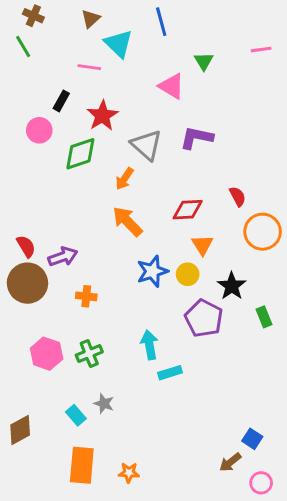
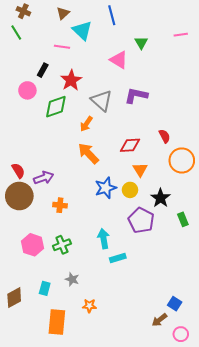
cyan rectangle: (76, 415) -> (45, 288), moved, turned 56
orange star: (129, 473) -> (89, 306), moved

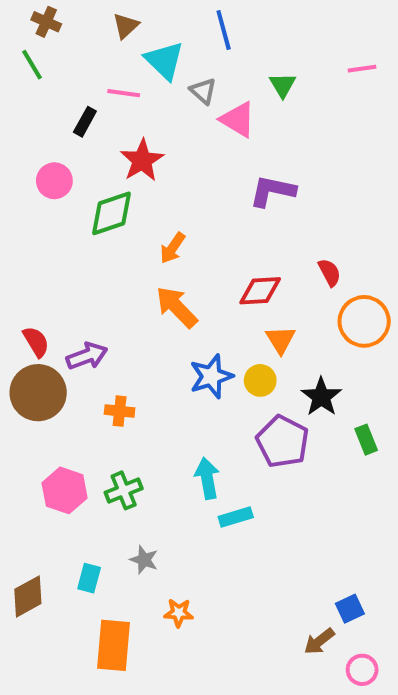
black rectangle: (43, 70) -> (85, 122), moved
gray triangle: (102, 101) -> (203, 91), moved, size x0.6
blue square: (175, 304) -> (350, 609), turned 32

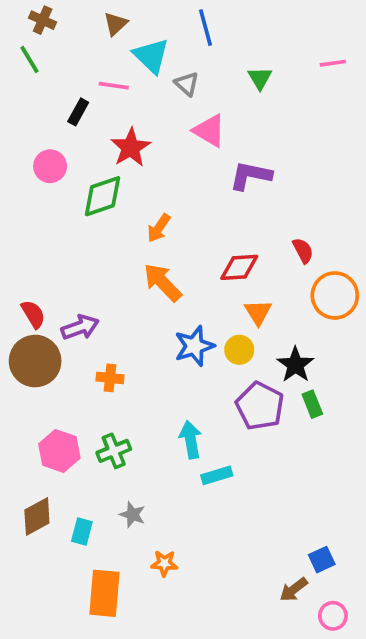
pink triangle: (238, 120) -> (209, 131), moved
green rectangle: (366, 440) -> (312, 404), moved
brown diamond: (28, 596) -> (37, 517), moved

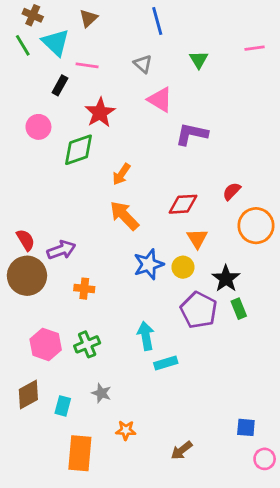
cyan triangle: (151, 56) -> (56, 42), moved
red semicircle: (303, 251) -> (232, 191), turned -108
blue square: (322, 560) -> (246, 427), turned 30
brown arrow: (294, 590) -> (182, 450), moved
pink circle: (333, 616) -> (265, 459), moved

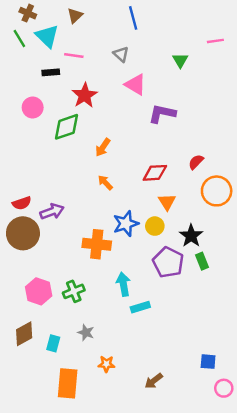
green triangle: (199, 60) -> (180, 60), moved
black rectangle: (60, 85) -> (51, 72), turned 56
orange arrow: (124, 216) -> (105, 183), size x0.6
red semicircle: (26, 240) -> (22, 203), turned 102
orange cross: (84, 289) -> (97, 244), moved, size x1.6

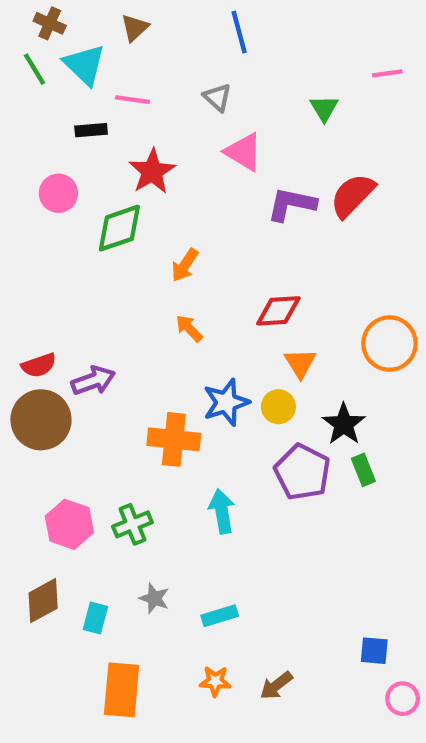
red semicircle: (196, 162) -> (352, 195), moved, size x1.6
cyan rectangle: (140, 307) -> (220, 616), moved
orange star: (106, 364) -> (215, 681), moved

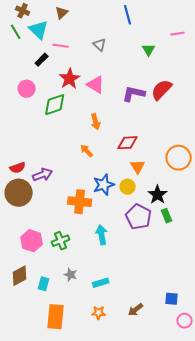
blue line: (239, 32) -> (128, 15), moved
black rectangle: (91, 130) -> (42, 60), turned -40
pink triangle: (244, 152) -> (96, 85), moved
orange arrow: (185, 265) -> (96, 122), moved, turned -49
brown arrow: (276, 686) -> (136, 310), moved

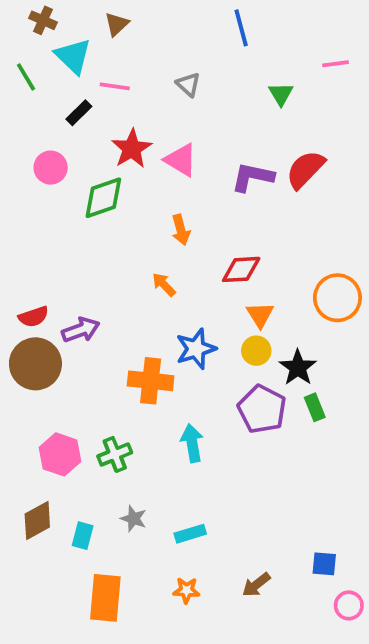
green line: (16, 32) -> (26, 77), moved
yellow circle: (128, 187) -> (256, 351), moved

